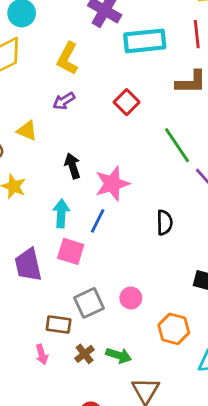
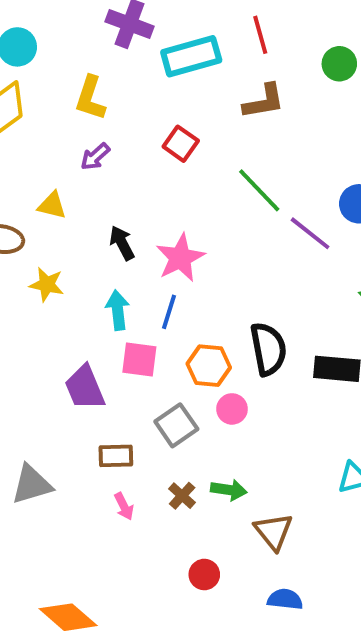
black semicircle: (165, 222) -> (268, 349), moved, size x1.5
brown rectangle: (59, 325) -> (116, 456), moved
orange hexagon: (174, 329) -> (209, 366), moved

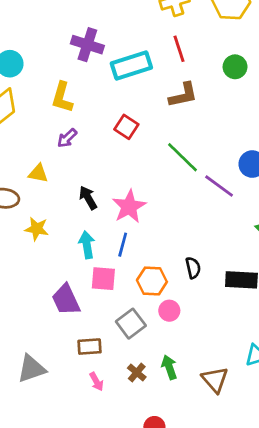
black semicircle: (268, 349) -> (193, 268), size x0.6
green arrow: (229, 490) -> (169, 367), turned -115
brown triangle: (274, 531) -> (215, 380), moved

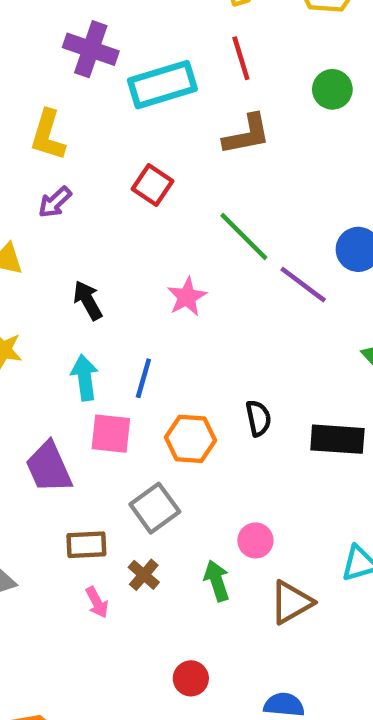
pink star: (129, 207) -> (187, 297), moved, size x0.7
pink circle: (169, 311) -> (255, 540), moved
brown cross: (137, 373) -> (144, 575), moved
brown triangle: (215, 380) -> (291, 602), turned 40

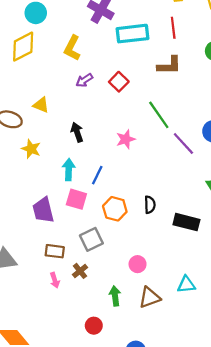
purple arrow: (55, 202) -> (84, 80), moved
green arrow: (217, 581) -> (115, 296), moved

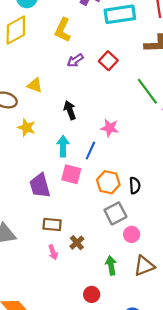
pink star: (126, 139) -> (110, 128), moved, turned 30
black semicircle: (150, 205) -> (135, 186), moved
gray square: (91, 239) -> (115, 213), moved

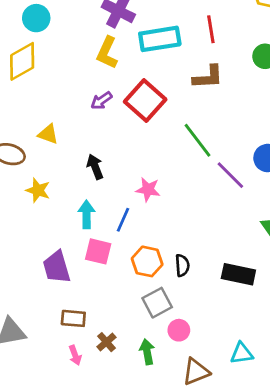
yellow L-shape: (63, 30) -> (107, 53), moved
red square: (108, 61) -> (145, 101), size x1.6
green arrow: (111, 265) -> (147, 352), moved

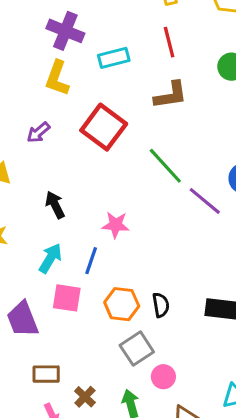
cyan rectangle: (160, 39) -> (114, 58), size x0.7
purple arrow: (101, 101) -> (38, 132), moved
cyan arrow: (87, 214) -> (50, 258), turned 36

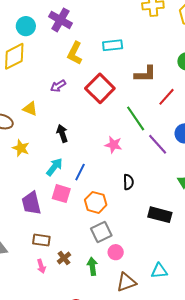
purple cross: (65, 31) -> (60, 20), moved
red line: (169, 42) -> (167, 97), moved, turned 48
pink star: (116, 225) -> (113, 145), moved
black semicircle: (161, 305) -> (128, 182), moved

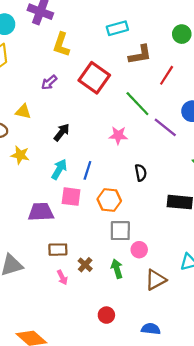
cyan rectangle: (113, 45) -> (117, 28), moved
black arrow: (62, 133) -> (62, 132), turned 66
purple trapezoid: (31, 203) -> (41, 212), turned 110
gray square: (101, 232) -> (120, 231), turned 35

